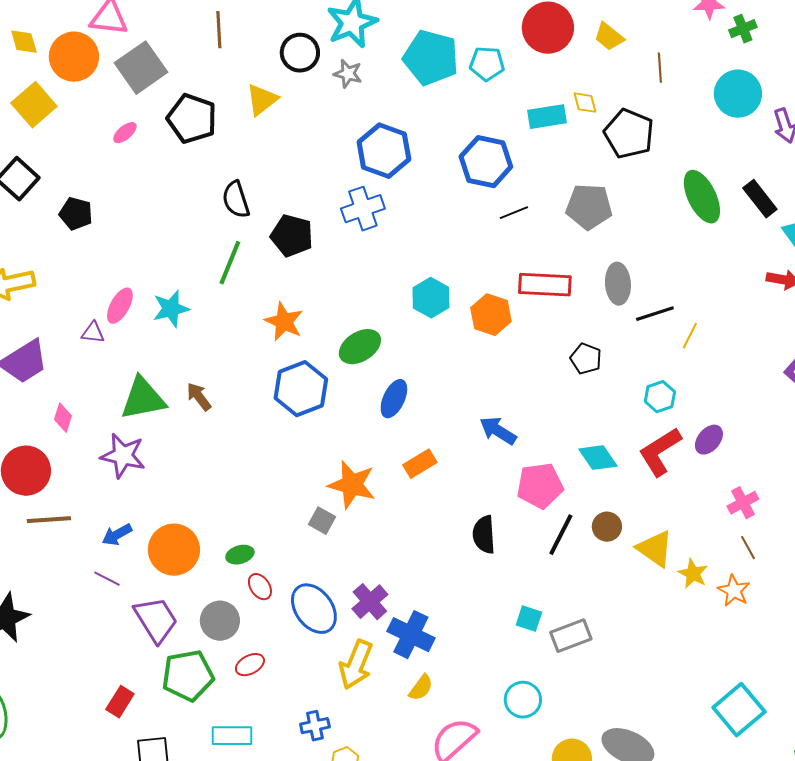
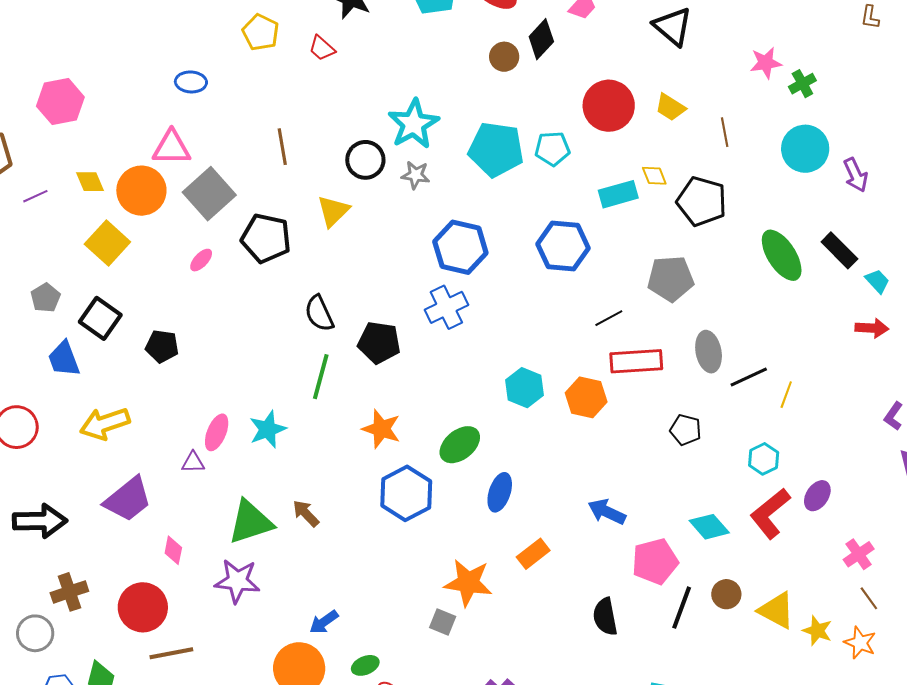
black line: (514, 213) -> (609, 318), moved
blue arrow: (117, 535) -> (324, 622), moved

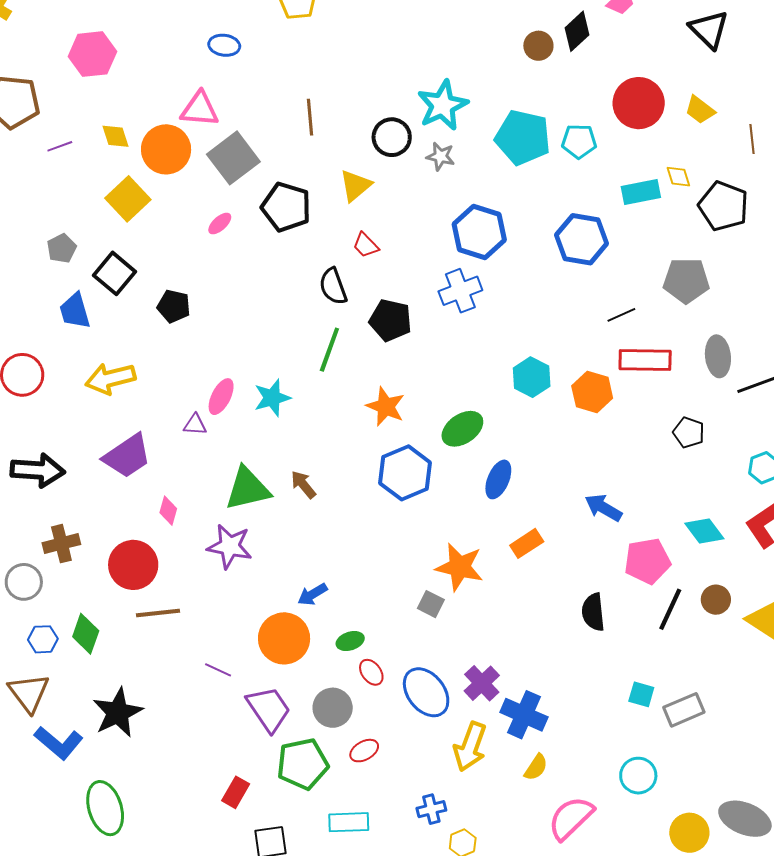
red trapezoid: (322, 48) -> (366, 245), moved

